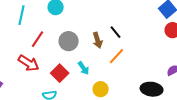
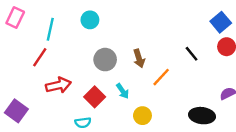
black line: (116, 32) -> (192, 54), moved
red line: (38, 39) -> (40, 57), moved
red arrow: (29, 63) -> (58, 85), turned -45

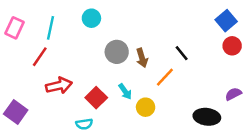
pink rectangle: (15, 18) -> (14, 28), moved
black line: (192, 54) -> (182, 53), moved
gray circle: (105, 60) -> (117, 52), moved
yellow circle: (142, 116) -> (146, 107), moved

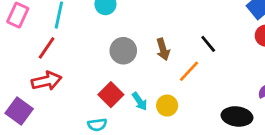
gray circle: (117, 52) -> (123, 51), moved
red arrow: (59, 86) -> (47, 81), moved
cyan arrow: (125, 92) -> (140, 101), moved

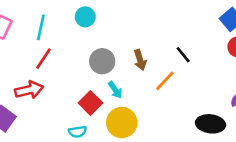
red line: (47, 48) -> (43, 59), moved
cyan arrow: (140, 101) -> (115, 90), moved
yellow circle: (167, 106) -> (122, 123), moved, size x1.5

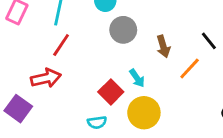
gray circle: (102, 61) -> (123, 30), moved

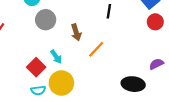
black line: (209, 41) -> (109, 11), moved, turned 48
cyan semicircle: (97, 122) -> (38, 90), moved

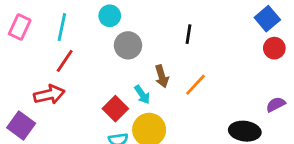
black line: (109, 11) -> (188, 34), moved
brown arrow: (76, 32) -> (162, 76), moved

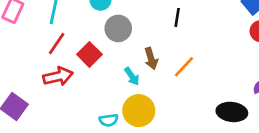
red arrow: (49, 95) -> (58, 76), moved
red square: (115, 109) -> (89, 54), moved

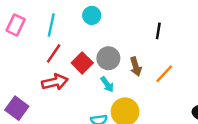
gray circle: (118, 28) -> (108, 58), moved
cyan arrow: (132, 76) -> (107, 84), moved

